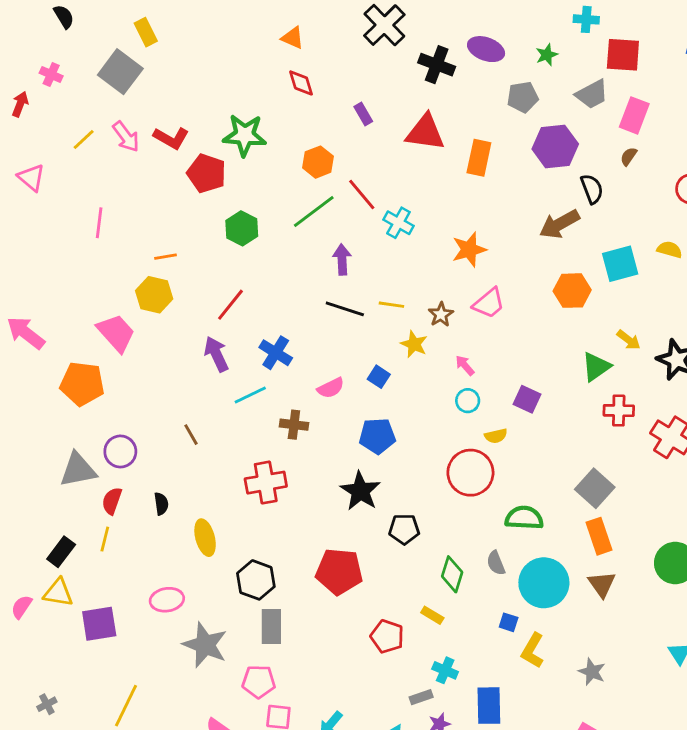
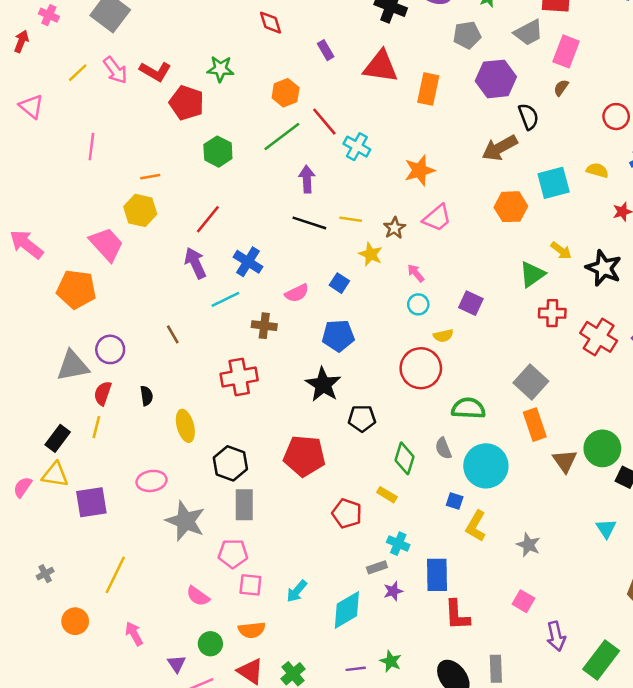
green star: (245, 135) -> (220, 69), size x0.7
brown triangle: (602, 584) -> (565, 461), moved

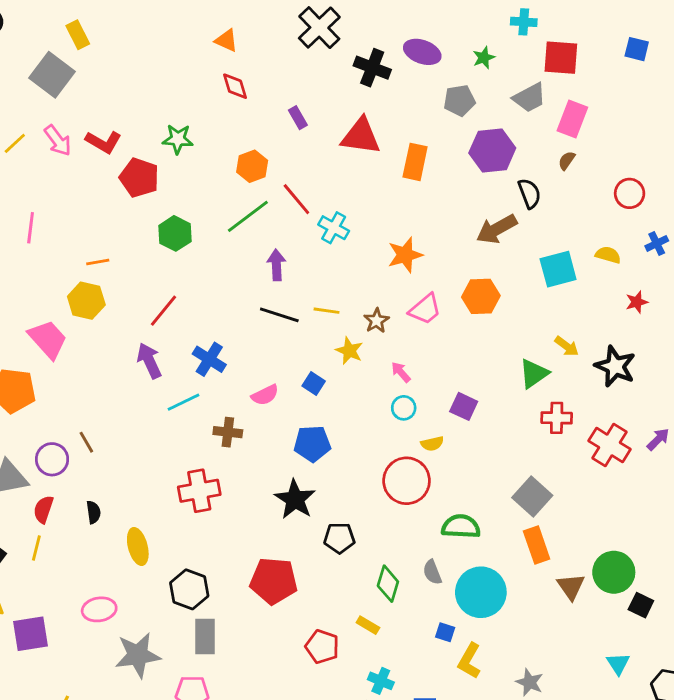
orange hexagon: (511, 207) -> (481, 296), moved
brown line: (173, 334) -> (86, 442), moved
gray star: (185, 521) -> (138, 655), turned -30

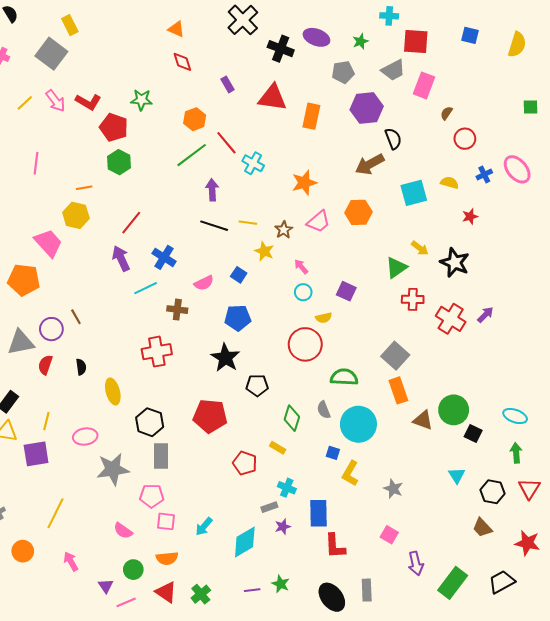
brown semicircle: (567, 161) -> (446, 113), moved
green hexagon: (175, 233) -> (119, 162), moved
yellow line: (36, 548) -> (46, 421), moved
brown triangle: (571, 587) -> (423, 420), turned -35

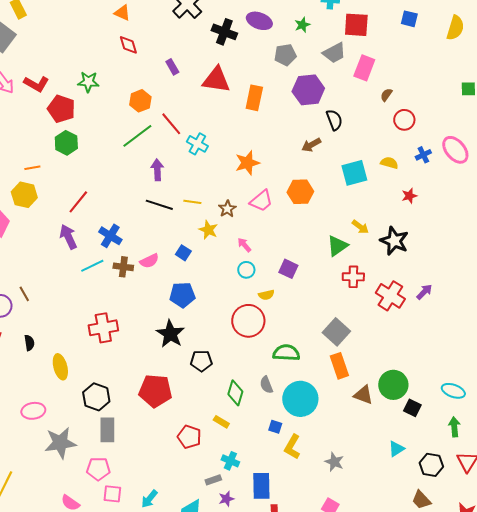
brown arrow: (370, 164) -> (311, 145), size x0.7
brown cross: (177, 310) -> (123, 267), moved
cyan triangle: (457, 475) -> (396, 449), turned 30

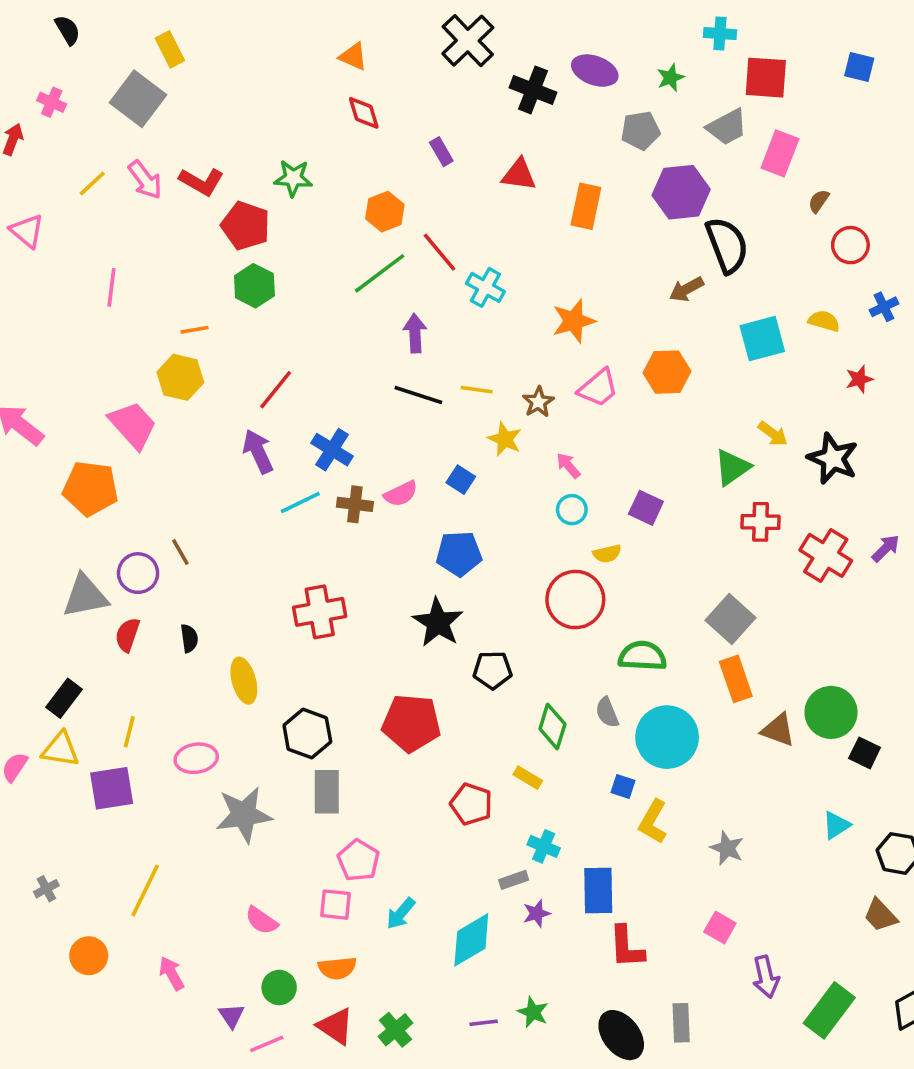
red triangle: (216, 80) -> (519, 175), size x0.7
black semicircle: (334, 120) -> (727, 245), size x1.5
pink pentagon: (98, 469) -> (358, 860), moved, turned 30

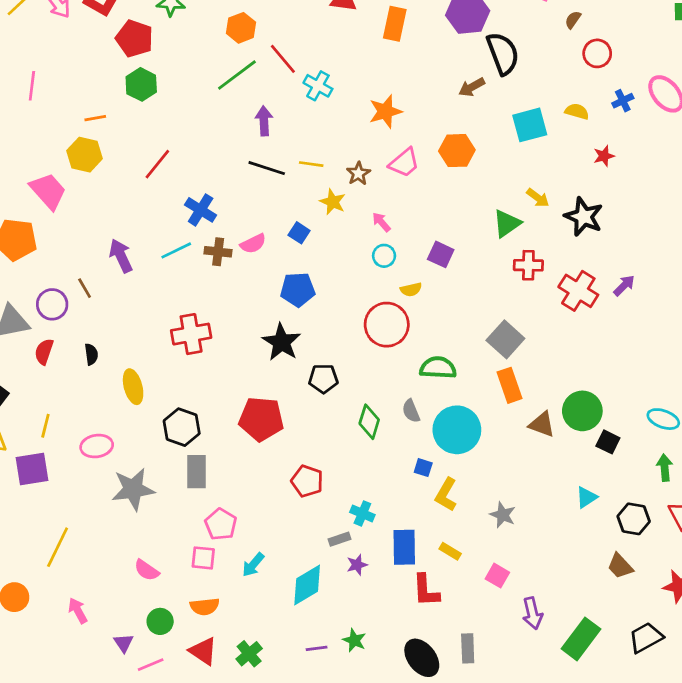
purple arrow: (258, 451) -> (121, 256), moved
yellow rectangle: (528, 778) -> (450, 551), moved

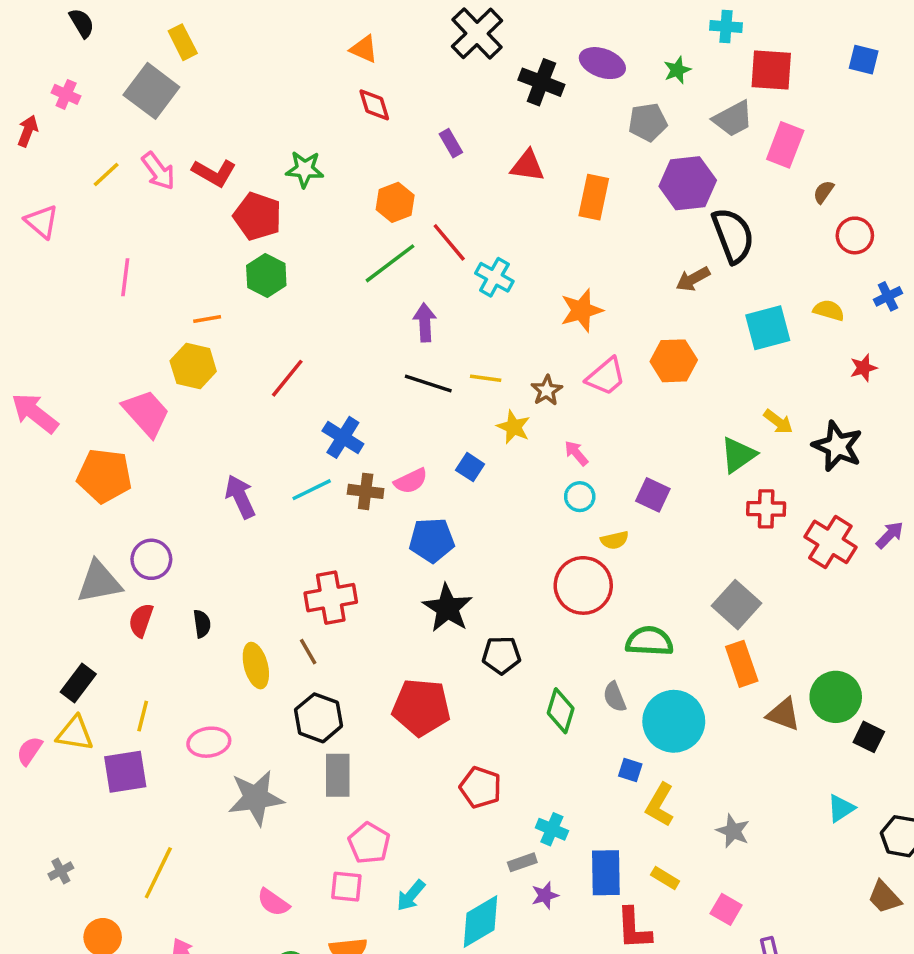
brown line: (85, 288) -> (308, 652), moved
blue pentagon: (298, 290) -> (432, 540), moved

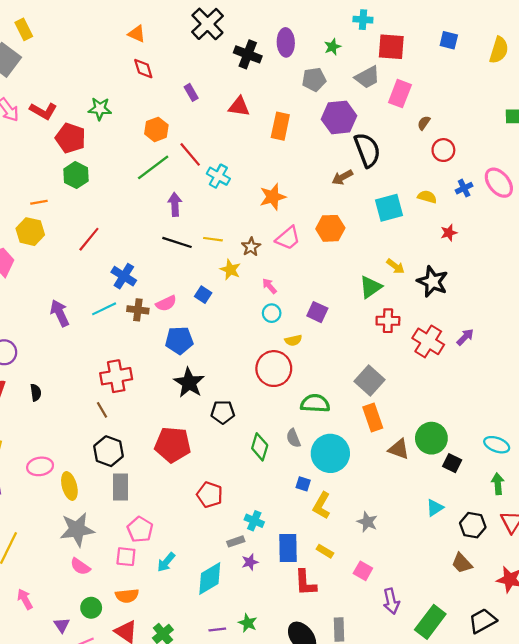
purple ellipse: (602, 63) -> (286, 42), turned 68
yellow ellipse: (256, 666) -> (69, 486), moved
gray star: (256, 798) -> (77, 529), moved

